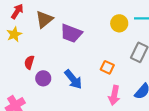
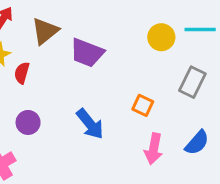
red semicircle: (29, 62) -> (22, 73), moved
purple circle: (43, 78) -> (28, 122), moved

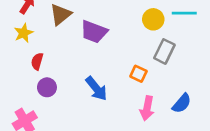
red semicircle: (22, 73) -> (37, 61), moved
gray rectangle: (192, 82) -> (164, 51), moved

